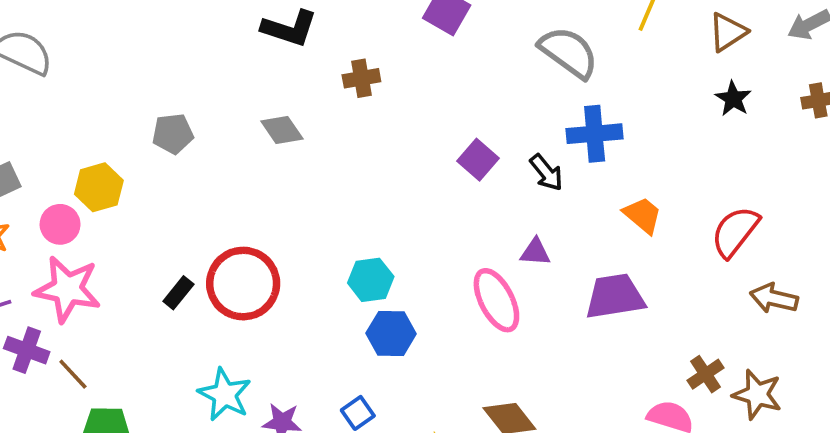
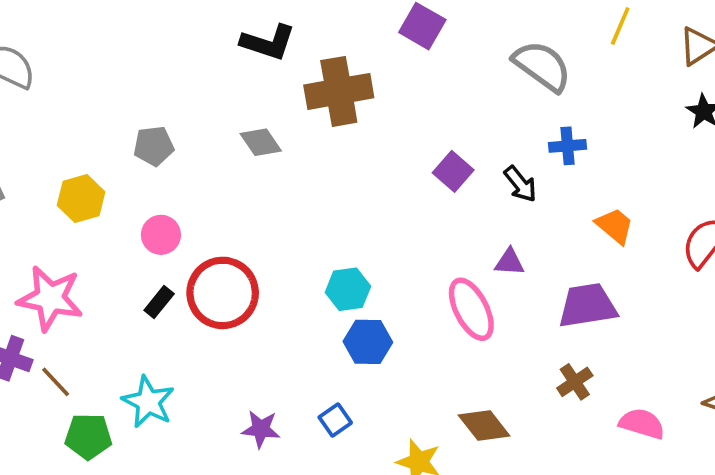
brown cross: (361, 78) -> (339, 91), size x1.8
blue cross: (595, 134) -> (568, 146), size x0.7
pink circle: (60, 224) -> (161, 235), moved
brown cross: (705, 374) -> (575, 382), moved
cyan star: (225, 394) -> (148, 402), moved

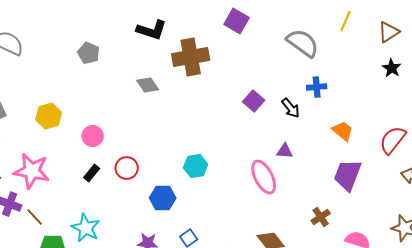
gray pentagon: (154, 146) -> (89, 53), moved, turned 30
red circle: (223, 293) -> (127, 168), size x0.6
purple trapezoid: (588, 306) -> (348, 175), moved, turned -60
blue hexagon: (368, 342) -> (163, 198), moved

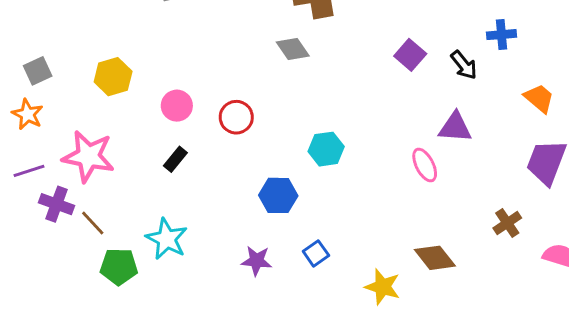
gray diamond: (148, 85) -> (293, 49), moved
purple triangle: (285, 151) -> (455, 127), size x1.4
red circle: (127, 168) -> (236, 117), moved
pink ellipse: (264, 177) -> (425, 165), size x0.7

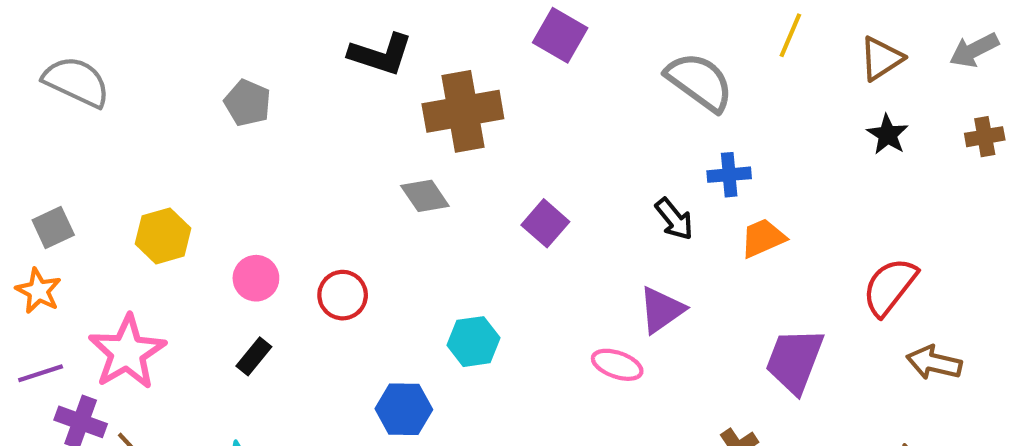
purple square: (410, 55) -> (545, 223), moved
orange trapezoid: (539, 98) -> (763, 238), moved, turned -64
purple triangle: (455, 127) -> (662, 310), turned -39
pink star: (88, 156) -> (127, 352), turned 30
pink ellipse: (425, 165) -> (617, 365), turned -44

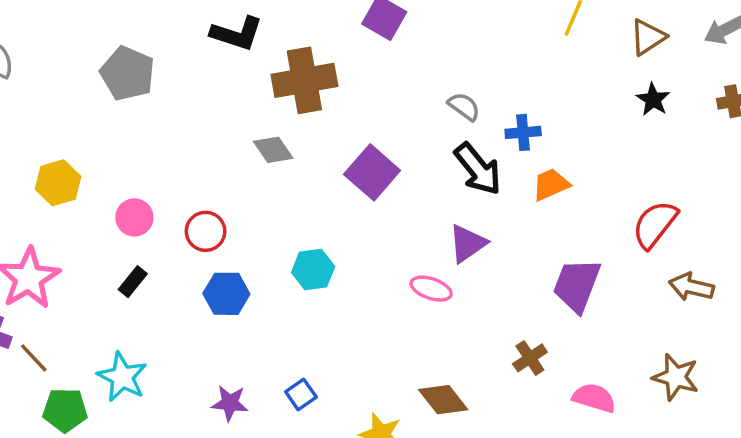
gray semicircle: (700, 82) -> (464, 106), moved, size x0.6
gray pentagon: (248, 103) -> (127, 73), size x1.4
black arrow: (674, 219) -> (478, 169), size x1.5
purple square: (545, 223) -> (372, 172), size x1.4
blue hexagon: (404, 409) -> (226, 294), moved

